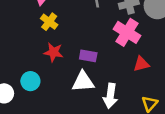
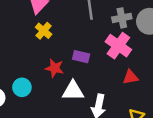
red star: (54, 52) -> (55, 68), moved
purple rectangle: (88, 56) -> (81, 57), moved

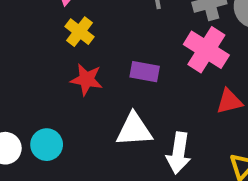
red star: (55, 68) -> (87, 79), moved
cyan circle: (22, 87) -> (47, 145), moved

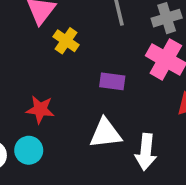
yellow cross: (80, 32) -> (66, 41), moved
red star: (87, 79) -> (40, 109), moved

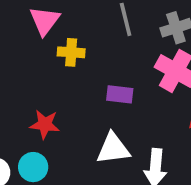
yellow cross: (66, 41) -> (71, 52), turned -30

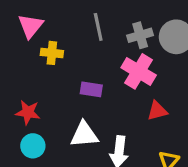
cyan circle: (33, 167) -> (33, 146), moved

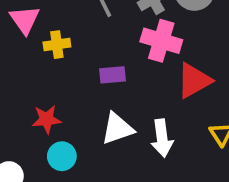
red triangle: (157, 111) -> (194, 80), size x1.5

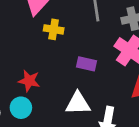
cyan circle: (62, 156) -> (21, 108), moved

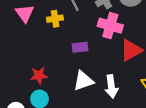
yellow cross: (54, 29) -> (55, 19), moved

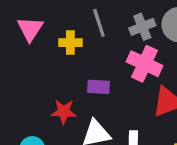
red star: (39, 75) -> (64, 112), moved

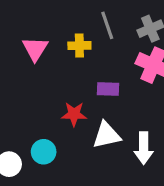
pink triangle: (30, 29) -> (35, 49), moved

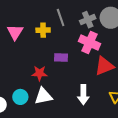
white triangle: (107, 135) -> (43, 96), moved

